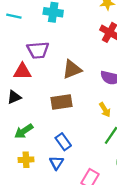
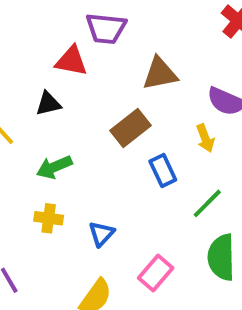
brown rectangle: (61, 102) -> (131, 128), turned -40
yellow arrow: (105, 110) -> (205, 138), moved
blue rectangle: (63, 142) -> (163, 170), moved

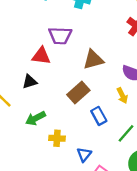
yellow cross: (49, 218) -> (57, 138), moved
blue triangle: (102, 234) -> (84, 155), moved

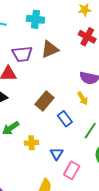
brown triangle: (93, 60) -> (50, 49), moved

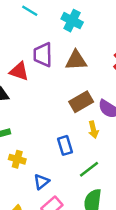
purple trapezoid: (22, 54) -> (43, 55), turned 75
brown rectangle: (44, 101) -> (81, 102), moved

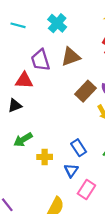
cyan cross: (72, 21) -> (57, 23), turned 30
blue rectangle: (65, 145) -> (79, 148), moved

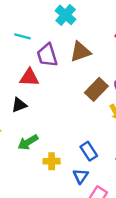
cyan line: (18, 25) -> (22, 36), moved

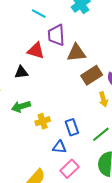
brown triangle: (80, 52) -> (76, 53), moved
yellow cross: (52, 161) -> (43, 121), moved, turned -32
blue triangle: (81, 176) -> (60, 147), turned 48

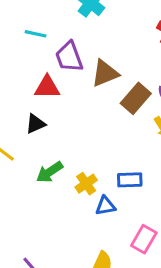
blue rectangle: (72, 127) -> (130, 180), turned -56
blue triangle: (60, 147) -> (105, 206), moved

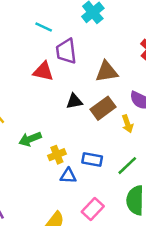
brown triangle: (105, 73) -> (107, 72), moved
brown rectangle: (136, 98) -> (103, 108), moved
black triangle: (36, 124) -> (74, 101), moved

